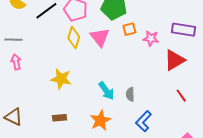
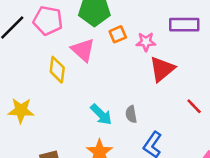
yellow diamond: (74, 38) -> (57, 70), moved
red triangle: (174, 60) -> (162, 69), moved
yellow star: (61, 79) -> (21, 110), moved

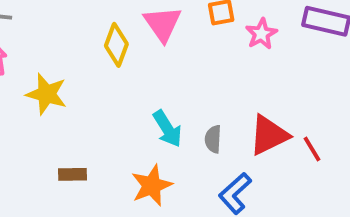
pink star: (146, 42) -> (261, 34), turned 30
red triangle: (162, 69) -> (269, 135), moved

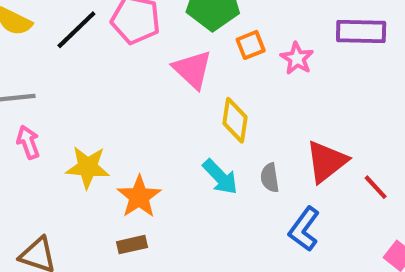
yellow diamond: (116, 45) -> (235, 120), moved
red line: (312, 149) -> (376, 187), moved
orange star: (152, 185) -> (139, 197), moved

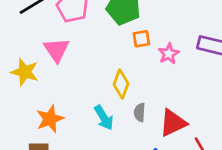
pink triangle: (192, 69) -> (56, 50), moved
yellow star: (88, 167) -> (25, 72), moved
gray semicircle: (270, 178) -> (140, 112), moved

